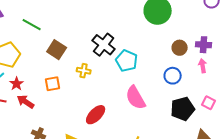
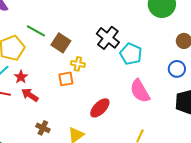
green line: (32, 25) -> (36, 31), moved
yellow cross: (84, 71) -> (78, 64), moved
orange square: (53, 84) -> (66, 79), moved

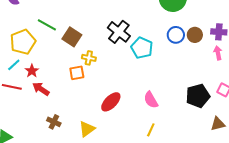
blue circle: (177, 69) -> (176, 35), moved
pink semicircle: (140, 91) -> (151, 100), moved, size x0.7

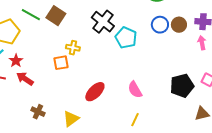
brown square: (72, 37) -> (56, 16), moved

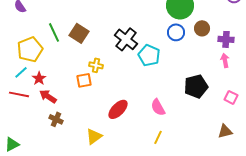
green line: (31, 15) -> (54, 32), turned 36
blue circle: (160, 25) -> (176, 32), moved
brown circle: (179, 25) -> (202, 28), moved
black pentagon: (182, 86) -> (196, 86), moved
brown cross: (38, 112) -> (56, 119), moved

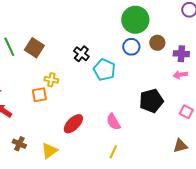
black cross: (126, 39) -> (81, 54), size x0.7
pink arrow: (225, 60) -> (180, 75), turned -88
brown cross: (56, 119) -> (19, 144), moved

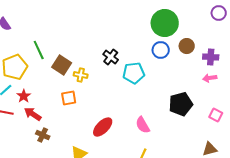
brown square: (34, 48) -> (62, 65), moved
cyan pentagon: (104, 70) -> (134, 73), turned -30
yellow cross: (51, 80) -> (81, 75), moved
brown cross: (19, 144) -> (43, 135), moved

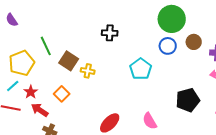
black cross: (111, 57) -> (110, 33), moved, turned -35
cyan pentagon: (134, 73) -> (141, 69), turned -30
orange square: (69, 98) -> (62, 94), moved, turned -35

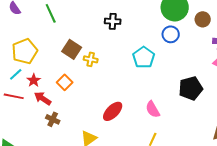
brown circle: (194, 42) -> (203, 19), moved
green line: (46, 46) -> (51, 13), moved

